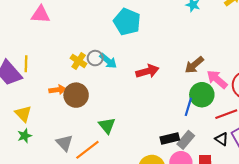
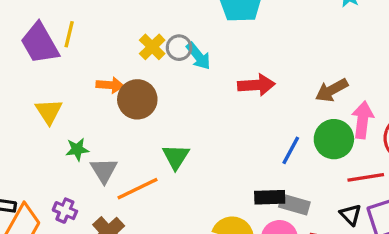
pink arrow: (217, 79) -> (363, 120), turned 45
blue line: (188, 107) -> (291, 150), moved
green star: (25, 136) -> (77, 149), moved
gray rectangle: (186, 140) -> (294, 205), turned 54

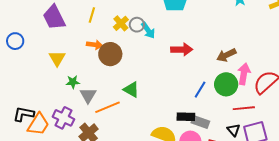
yellow line: (69, 34) -> (92, 15), moved
green triangle: (176, 157) -> (131, 90), turned -36
purple cross: (65, 211) -> (63, 118), size x1.5

